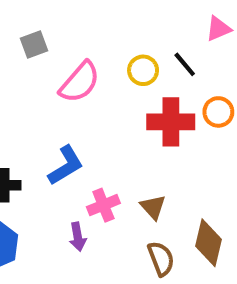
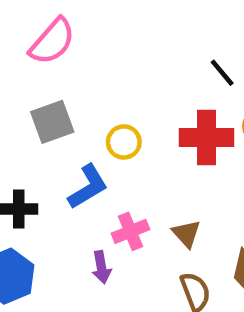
gray square: (34, 45) -> (52, 122), moved, size x1.4
yellow circle: (143, 70) -> (124, 142), moved
pink semicircle: (80, 82) -> (52, 41), moved

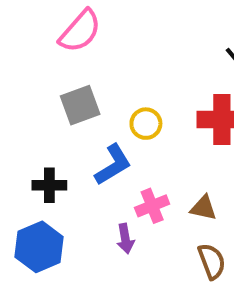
brown triangle: (186, 234) -> (203, 208), turned -36

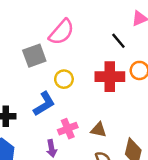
pink semicircle: (80, 31) -> (61, 32), moved
gray square: (80, 105) -> (34, 56), moved

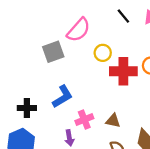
black line: (118, 41) -> (123, 16), moved
yellow circle: (64, 79) -> (103, 53), moved

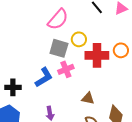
gray square: (53, 52) -> (59, 48), moved, turned 36
pink cross: (84, 120) -> (66, 69), moved

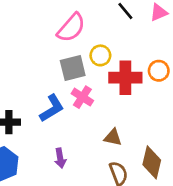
gray square: (59, 48) -> (73, 68), turned -30
pink cross: (66, 69) -> (82, 97), turned -35

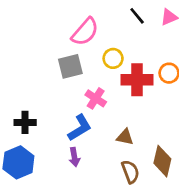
gray square: (73, 68) -> (70, 66), moved
blue L-shape: (52, 108) -> (80, 128), moved

